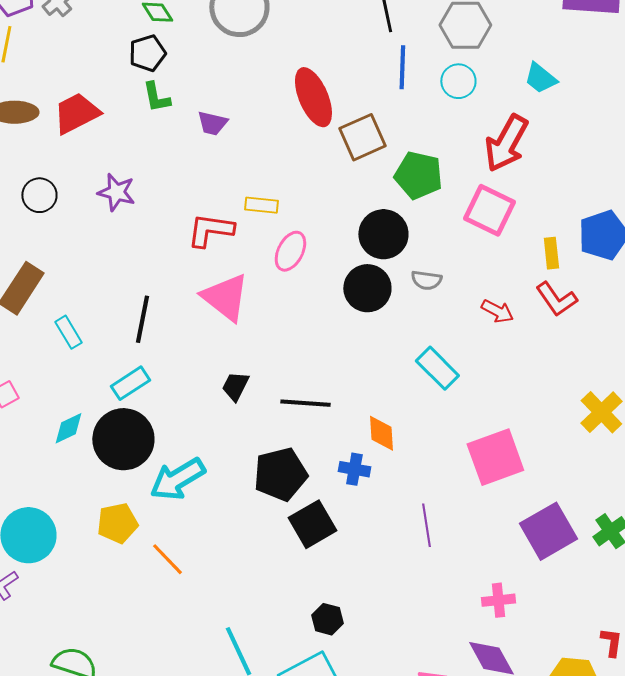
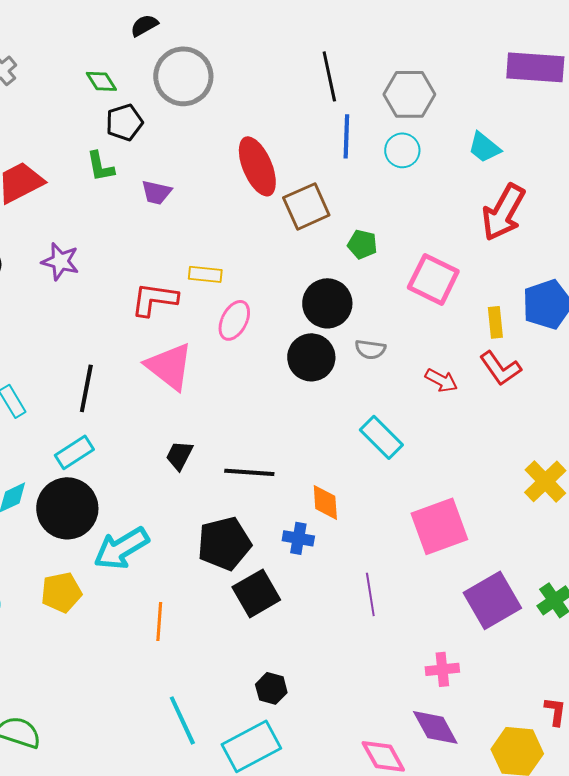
black pentagon: (147, 53) -> (124, 122), moved
red arrow: (506, 143) -> (503, 212), moved
green pentagon: (418, 175) -> (362, 244), size x0.6
orange line: (167, 559) -> (159, 621), moved, turned 48

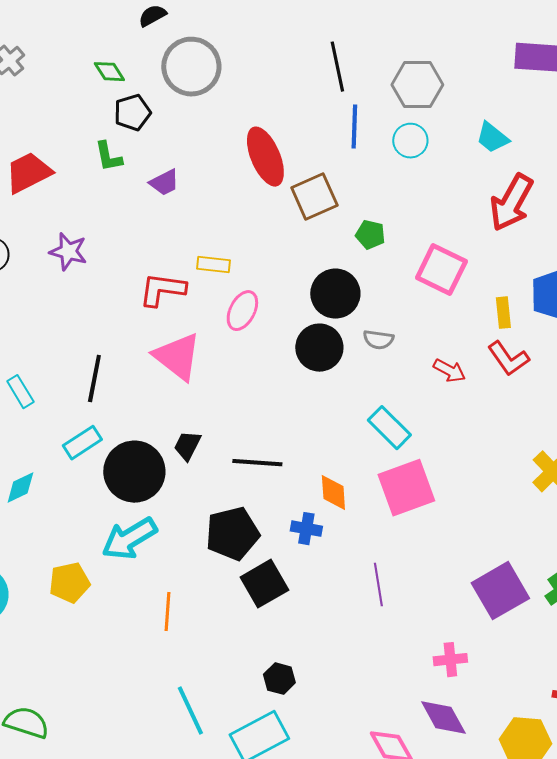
purple trapezoid: (156, 192) -> (164, 183), turned -40
black circle: (67, 508) -> (134, 472), moved
pink square: (439, 526) -> (406, 488), moved

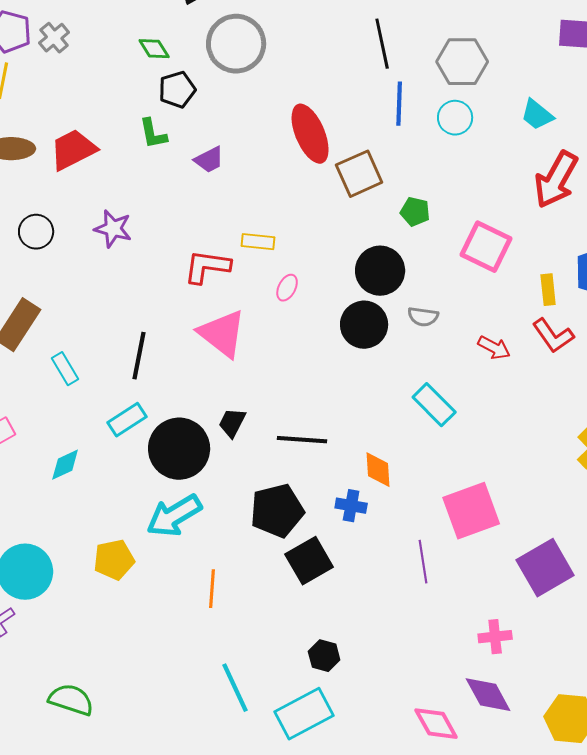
pink ellipse: (242, 311) -> (287, 288), size x0.7
pink square: (406, 488) -> (471, 511), moved

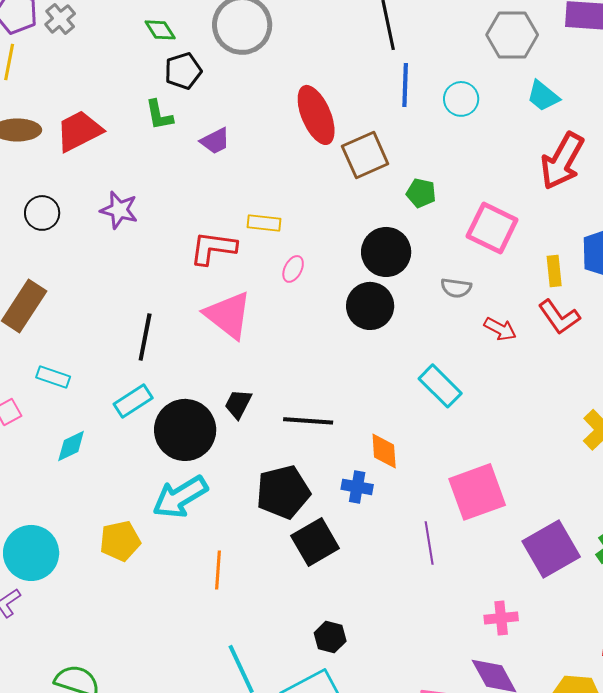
gray hexagon: (462, 62) -> (512, 35), moved
gray semicircle: (423, 317) -> (456, 288), moved
cyan rectangle: (65, 369) -> (53, 377), moved, turned -40

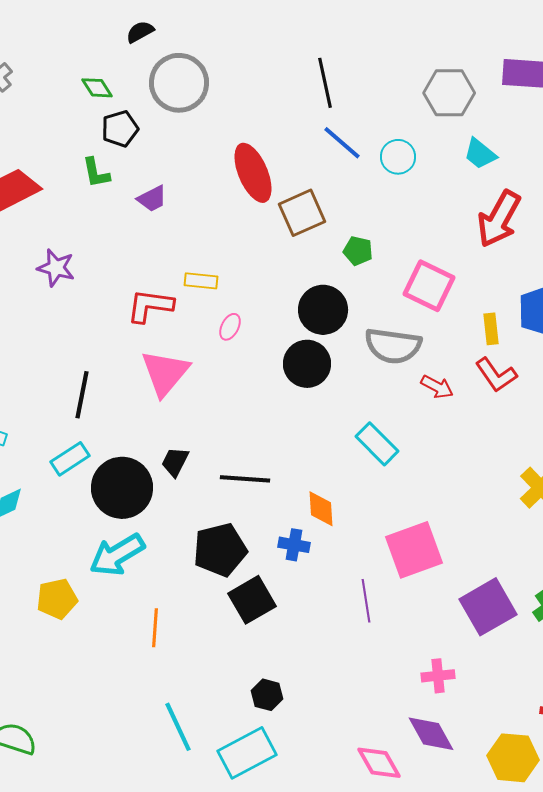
blue line: (405, 85) -> (342, 143), turned -51
gray semicircle: (456, 288) -> (393, 346), size x1.8
pink triangle: (228, 315) -> (165, 373), turned 32

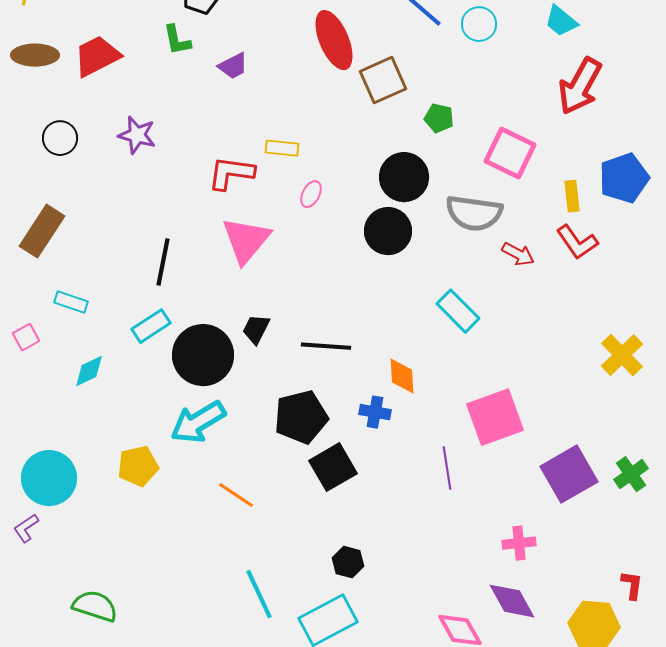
orange line: (155, 628) -> (236, 495), turned -60

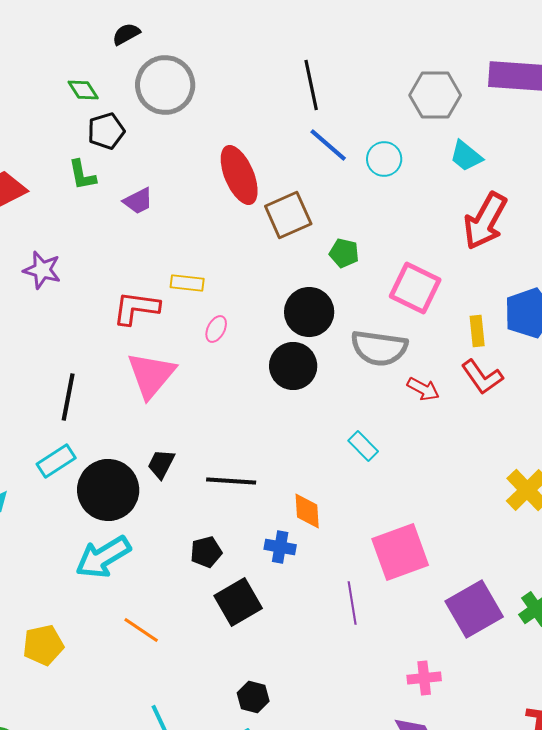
cyan rectangle: (458, 311) -> (363, 446), size x0.7
black pentagon: (301, 417) -> (206, 552), size x0.6
yellow pentagon: (138, 466) -> (43, 645), moved

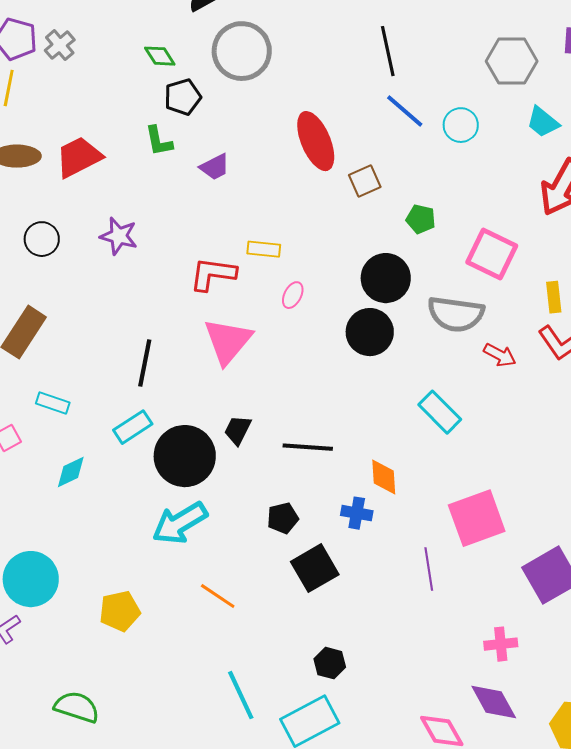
brown square: (288, 215) -> (365, 181), size x0.7
cyan rectangle: (363, 446) -> (440, 412), size x1.4

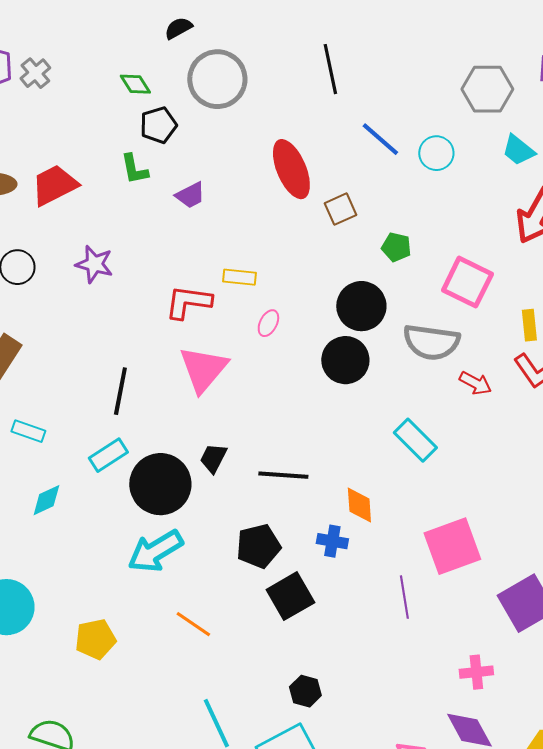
black line: (388, 51) -> (330, 69), moved
black pentagon: (283, 518) -> (258, 546), size x1.4

